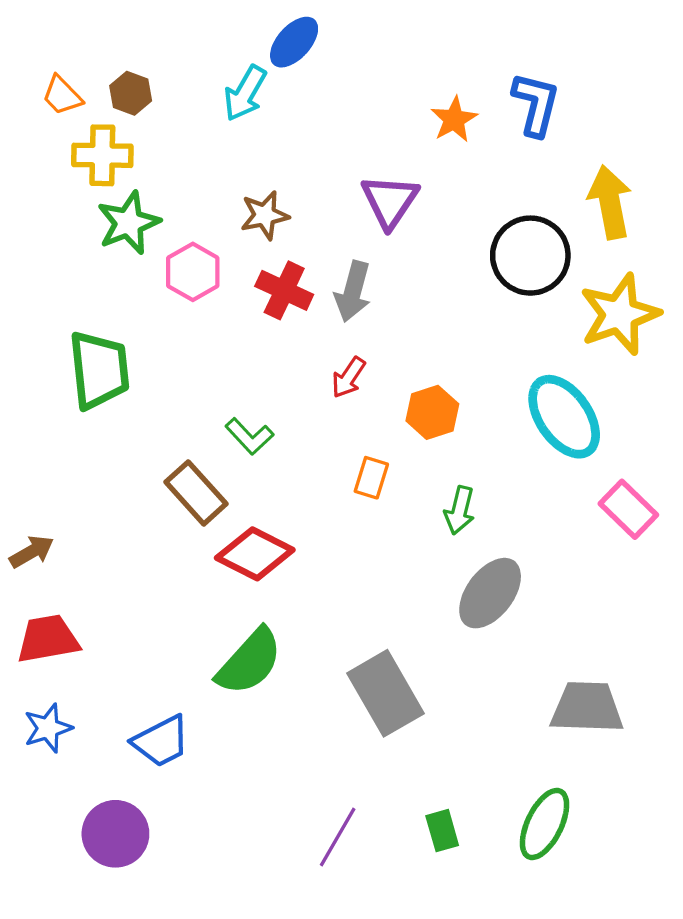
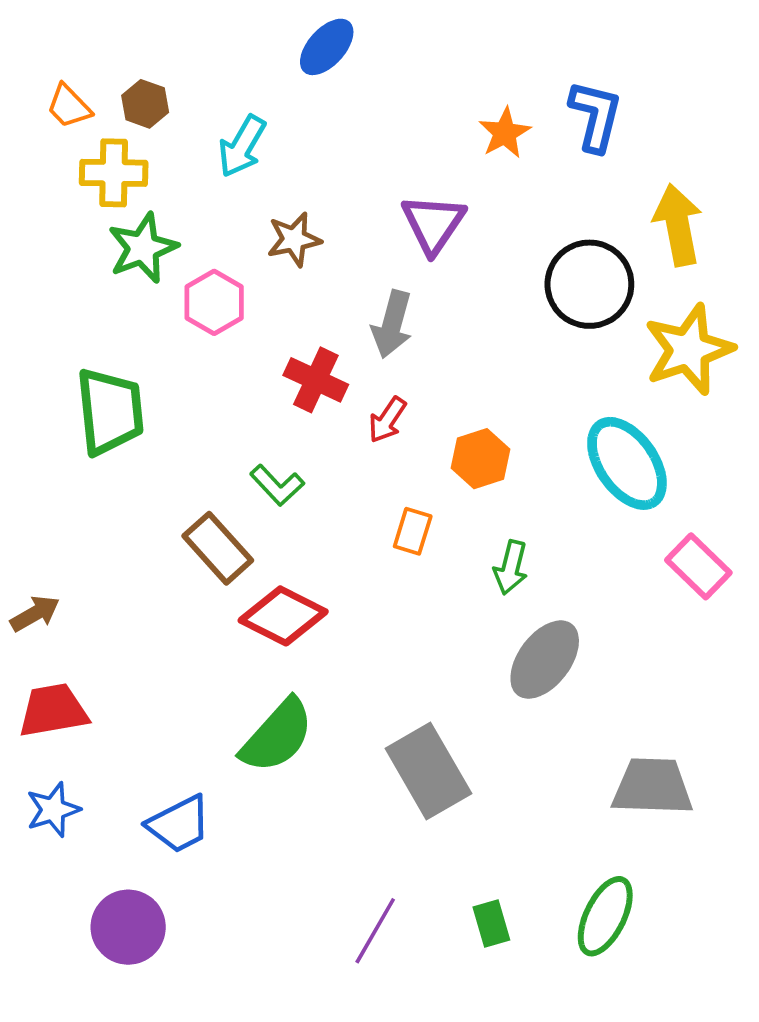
cyan arrow: (245, 93) -> (242, 146), moved
red cross: (284, 290) -> (316, 380), moved

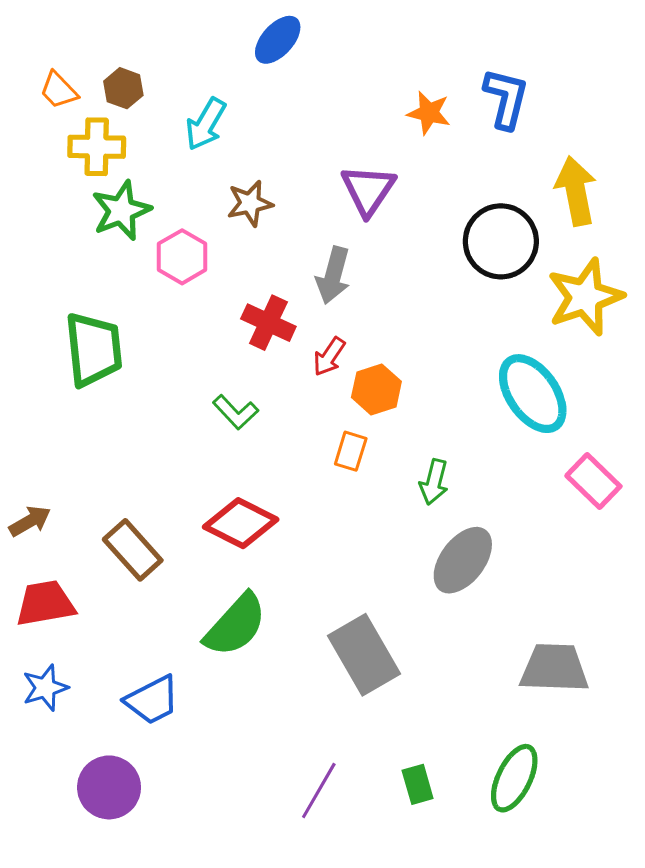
orange star: (505, 133) -> (429, 113), turned -30
orange hexagon: (480, 459) -> (376, 389), moved
brown rectangle: (218, 548) -> (133, 550), moved

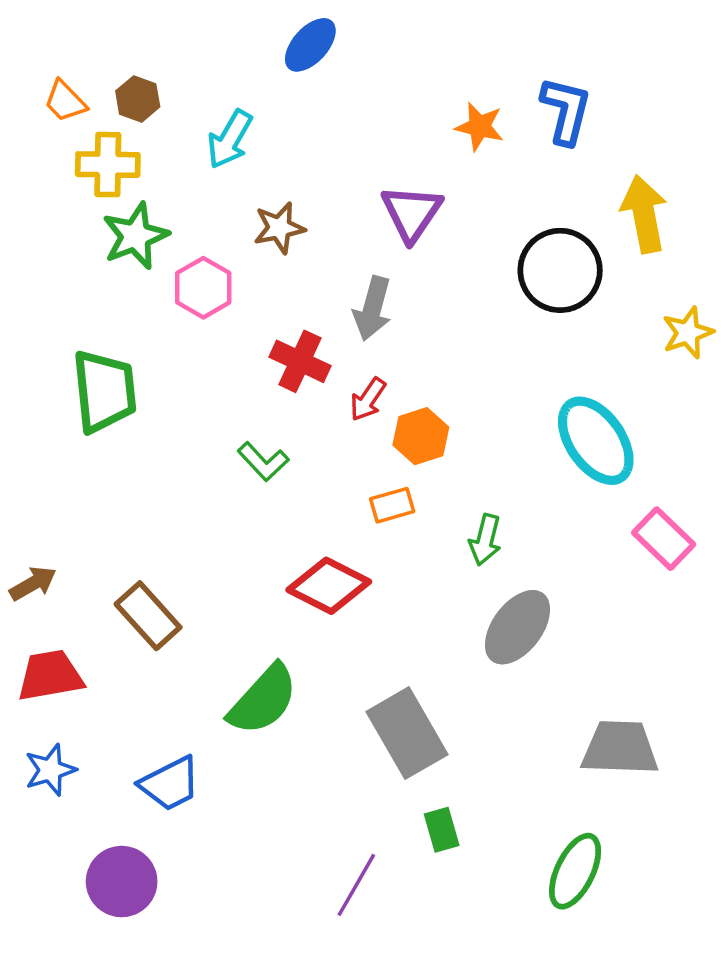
yellow star: (585, 297) -> (688, 333), moved, size x0.6
orange rectangle: (351, 451) -> (392, 505), turned 57
red diamond: (241, 523) -> (329, 586), moved
green rectangle: (418, 784) -> (442, 830), moved

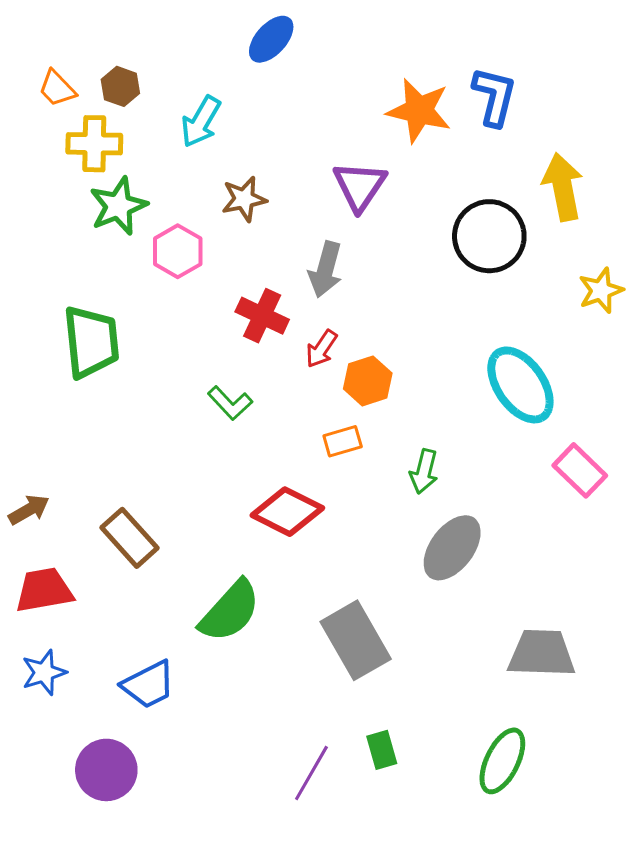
orange star: (480, 127) -> (419, 111), size x1.5
green rectangle: (442, 830) -> (382, 750), moved

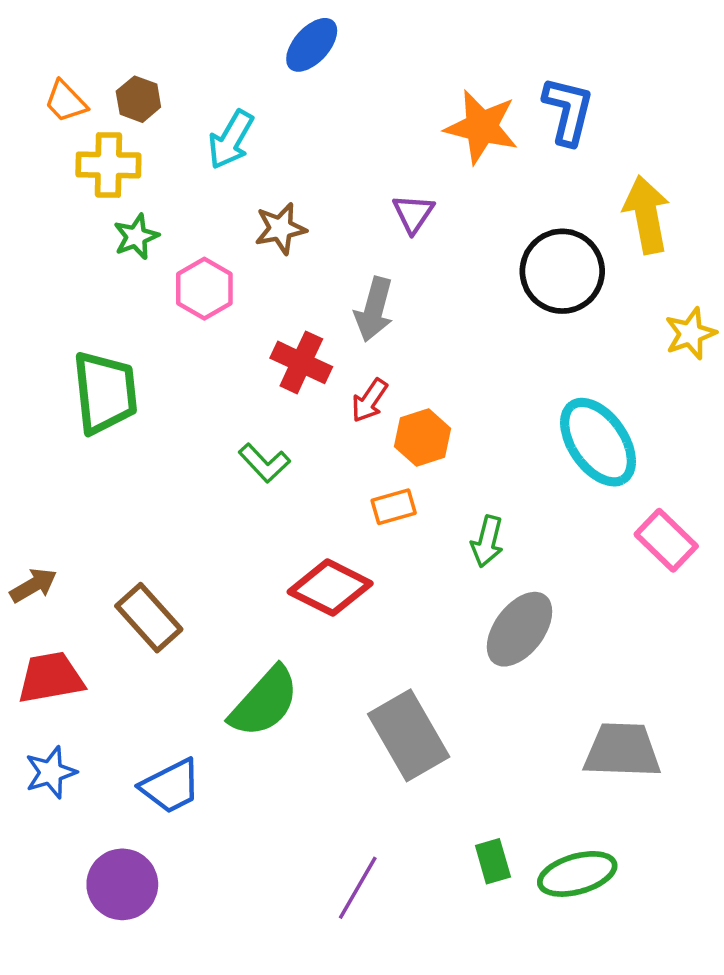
purple triangle: (360, 186) -> (413, 213), size x0.7
green star: (118, 206) -> (136, 237), size x0.7
green rectangle: (382, 750) -> (493, 861), moved
green ellipse: (502, 761) -> (577, 874), turned 48

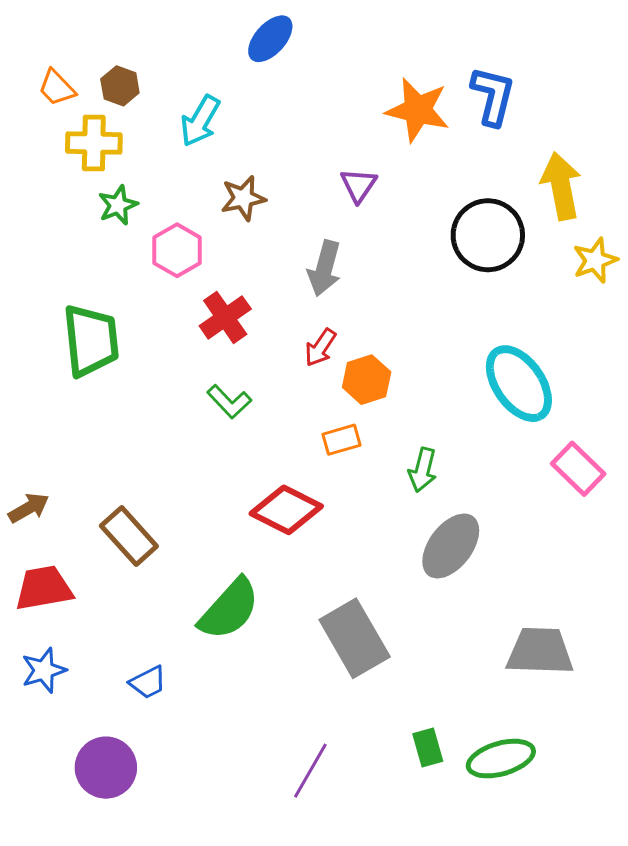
yellow star: (690, 334) -> (595, 260), moved
red cross: (301, 362) -> (225, 317), moved, turned 30
blue trapezoid: (171, 786) -> (148, 682), size x0.7

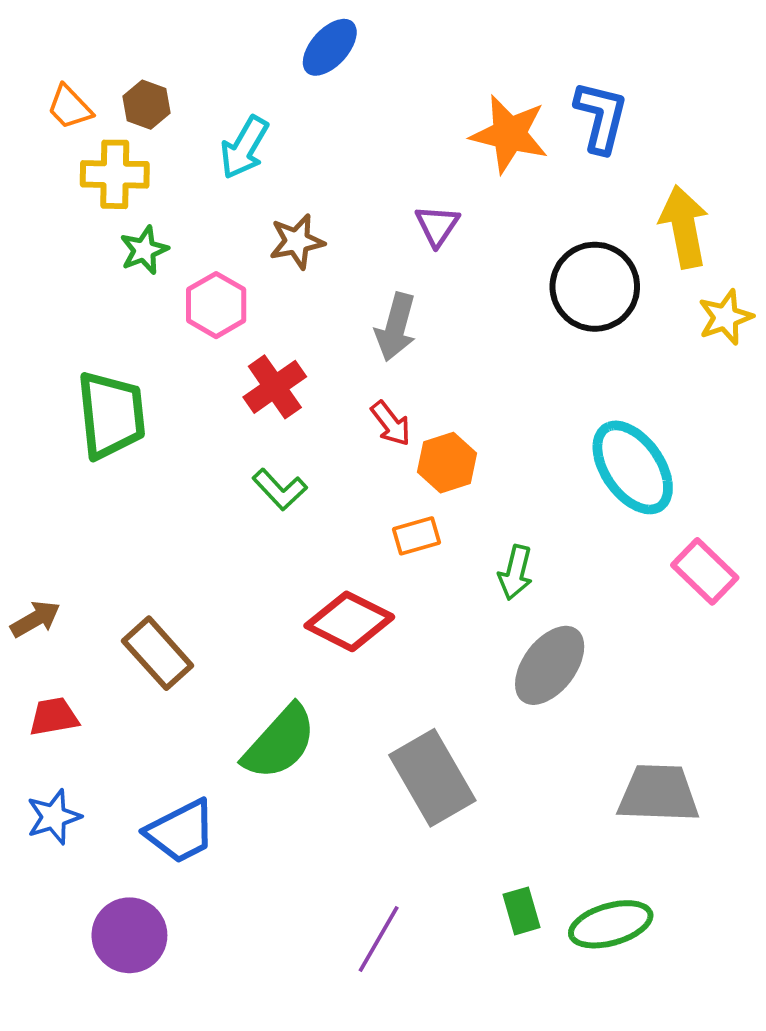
red arrow: (320, 348) -> (391, 424), turned -72
red trapezoid: (44, 588) -> (54, 717), size x0.7
blue trapezoid: (148, 682) -> (181, 831), size x1.6

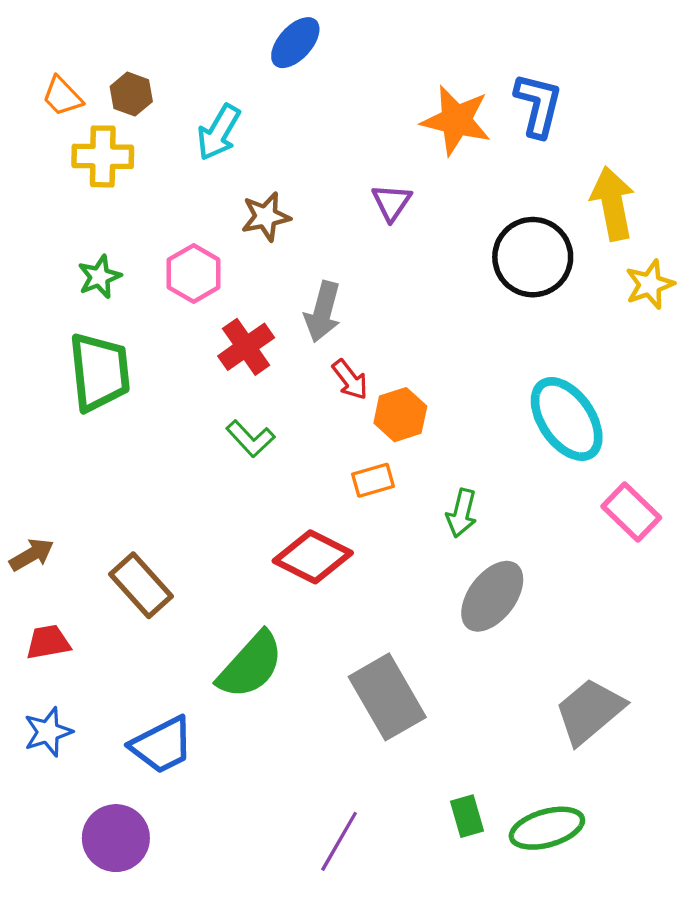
green star: (144, 250) -> (99, 277), moved
gray arrow: (396, 327) -> (323, 312), moved
gray trapezoid: (658, 794) -> (590, 711), turned -42

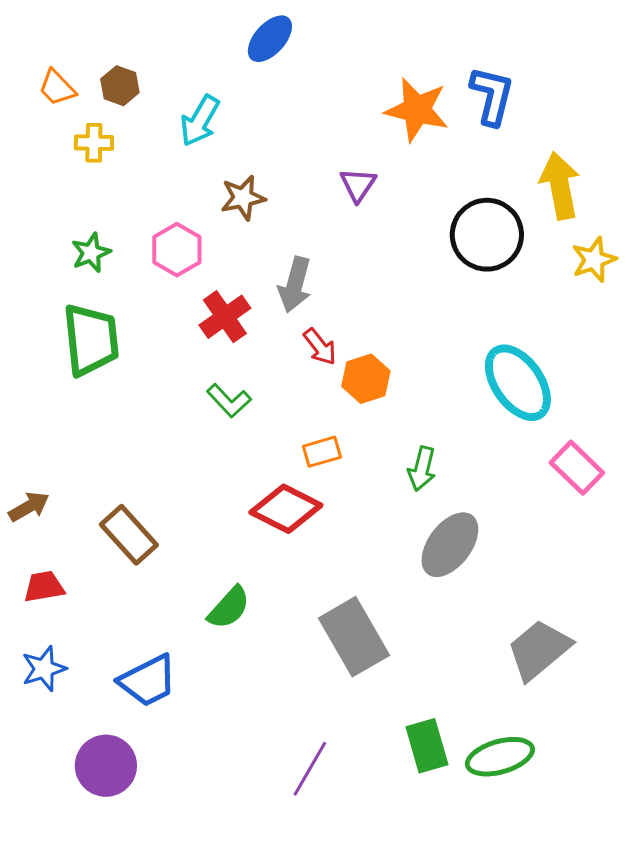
yellow cross: (103, 156) -> (94, 143), size x0.7
orange rectangle: (373, 480) -> (322, 452), moved
green semicircle: (250, 665) -> (229, 608), size x0.7
green rectangle: (467, 816) -> (427, 746), size x1.4

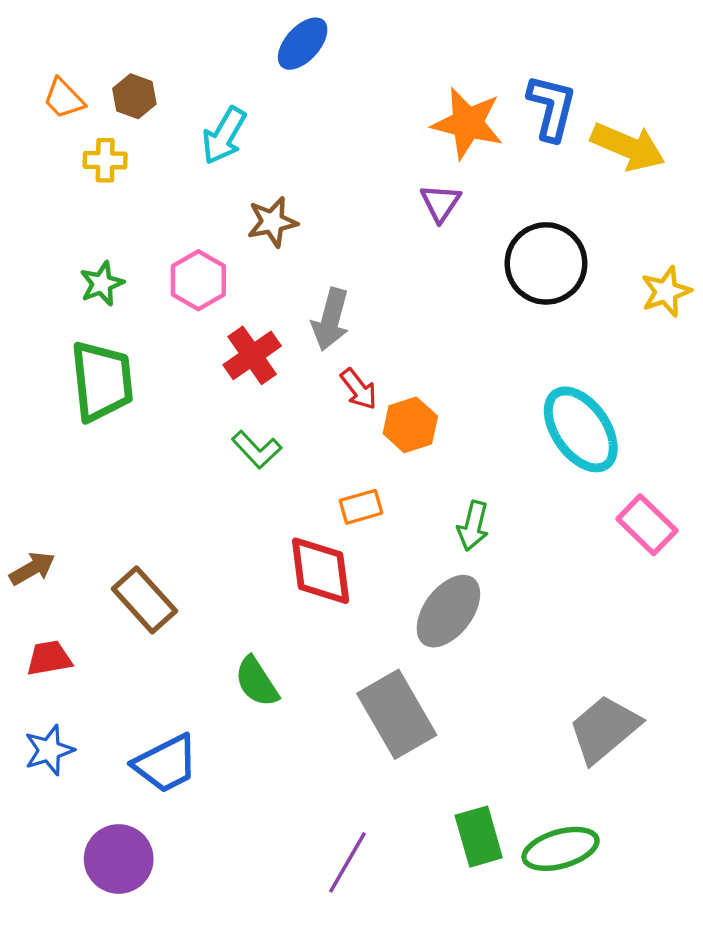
purple triangle: (358, 185) -> (441, 203), moved
yellow arrow: (560, 186) -> (628, 147), moved, turned 124
red diamond: (286, 509) -> (321, 571), turned 56
gray ellipse: (450, 545) -> (448, 611), moved
green semicircle: (229, 608) -> (257, 682), turned 105

